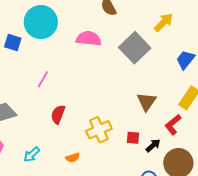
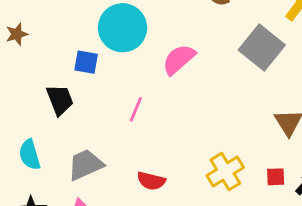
pink semicircle: (89, 39) -> (179, 59), moved, turned -40
red semicircle: (58, 114) -> (151, 181), moved, turned -90

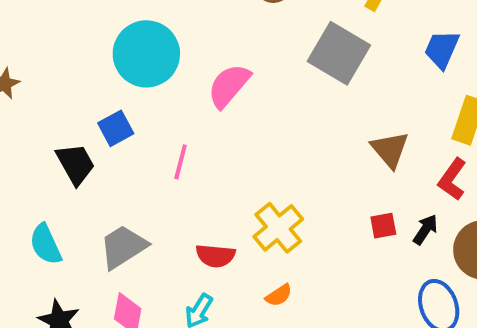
blue square: (86, 62) -> (116, 128), moved, turned -30
yellow cross: (225, 171) -> (278, 228), moved

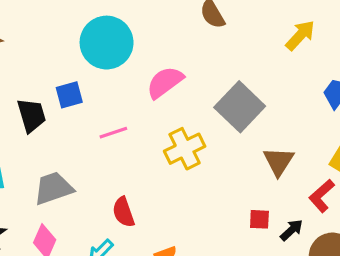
gray square: (339, 53) -> (240, 107), moved
pink line: (181, 162) -> (113, 133), turned 44
yellow cross: (278, 228) -> (185, 149), moved
red semicircle: (215, 256) -> (123, 212), turned 52

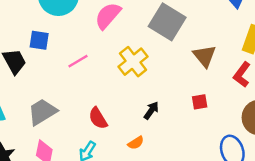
blue square: (69, 95) -> (39, 40), turned 36
black arrow: (291, 230) -> (151, 110), moved

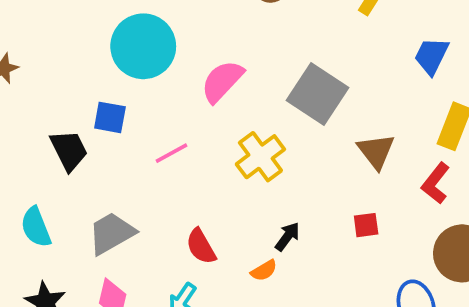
orange semicircle: (136, 143) -> (264, 270), moved

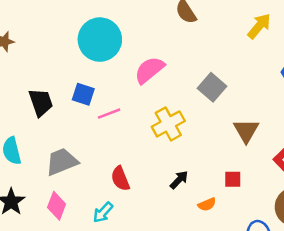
gray square: (317, 94) -> (212, 87), size x0.7
blue square: (110, 117) -> (83, 94), moved
orange semicircle: (264, 270) -> (207, 204), moved

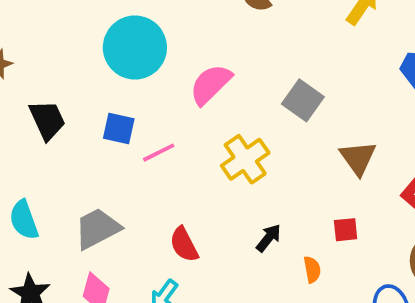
black trapezoid: (41, 102) -> (47, 120), moved
orange semicircle: (207, 204) -> (312, 269), turned -72

